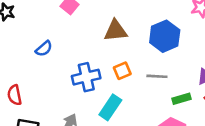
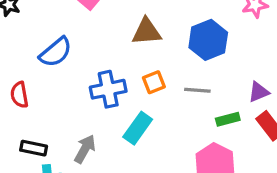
blue semicircle: (44, 49) -> (56, 52), size x1.5
red semicircle: (15, 95) -> (19, 95), moved

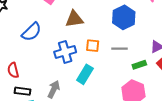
brown triangle: (146, 32) -> (74, 19), moved
orange square: (154, 82) -> (93, 46), turned 32
red semicircle: (19, 95) -> (13, 70), moved

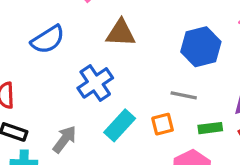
orange square: (93, 46) -> (163, 124), moved, turned -32
blue cross: (65, 52) -> (95, 83), turned -30

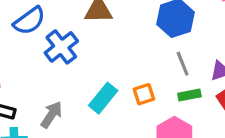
blue cross: (95, 83) -> (61, 47), moved
gray line: (184, 95) -> (183, 64), moved, turned 60

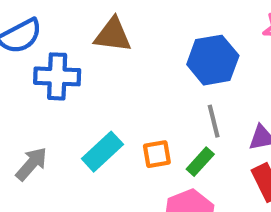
blue cross: (61, 47) -> (57, 76), turned 32
green rectangle: (189, 95) -> (200, 162), moved, turned -45

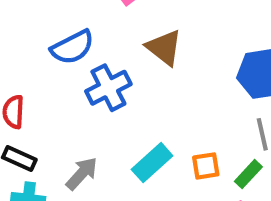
brown triangle: (113, 35) -> (164, 48), turned 30
blue cross: (57, 76) -> (108, 88), turned -30

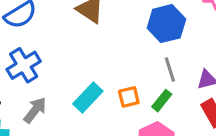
blue cross: (108, 88) -> (24, 65), moved

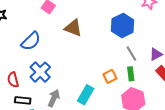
cyan rectangle: (88, 98) -> (86, 95), moved
green rectangle: (162, 101) -> (131, 74), turned -32

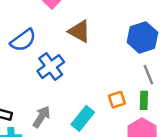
blue cross: (40, 72) -> (51, 67), moved

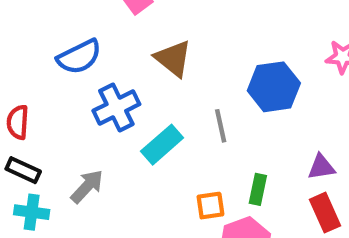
gray line: (148, 75) -> (221, 126), moved
orange square: (117, 100) -> (210, 206), moved
cyan rectangle: (83, 118) -> (162, 145), moved

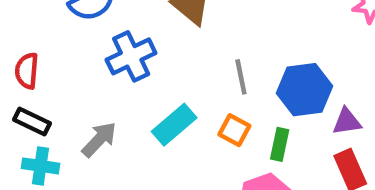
blue hexagon: (274, 87) -> (305, 90), moved
cyan rectangle: (162, 145) -> (174, 125), moved
orange square: (210, 206) -> (234, 130), moved, turned 36

